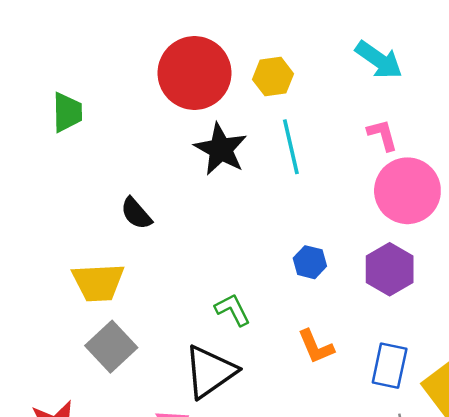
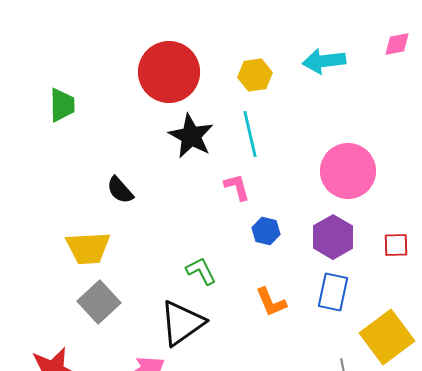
cyan arrow: (379, 60) -> (324, 61), turned 138
yellow hexagon: (273, 77) -> (255, 75), moved
pink L-shape: (382, 135) -> (237, 187), moved
blue rectangle: (390, 366) -> (333, 292), moved

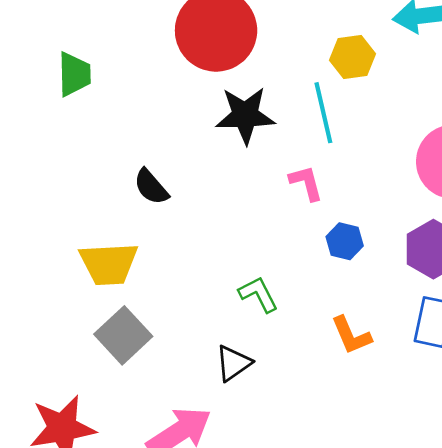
yellow hexagon: (255, 75) -> (353, 57), moved
black star: (191, 136) -> (245, 115), turned -30
black triangle: (182, 323) -> (233, 363), size x0.6

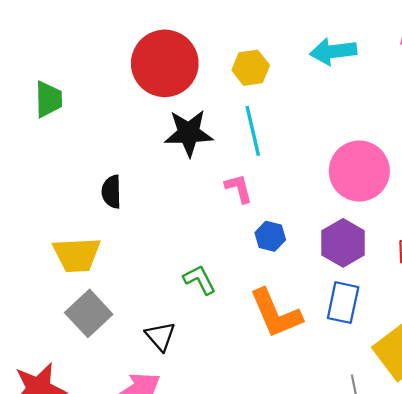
yellow hexagon: (353, 57) -> (251, 68), moved
black semicircle: (151, 187) -> (111, 192), turned 40
orange L-shape: (351, 335) -> (276, 313), size x1.6
black triangle: (233, 363) -> (160, 336), moved, turned -36

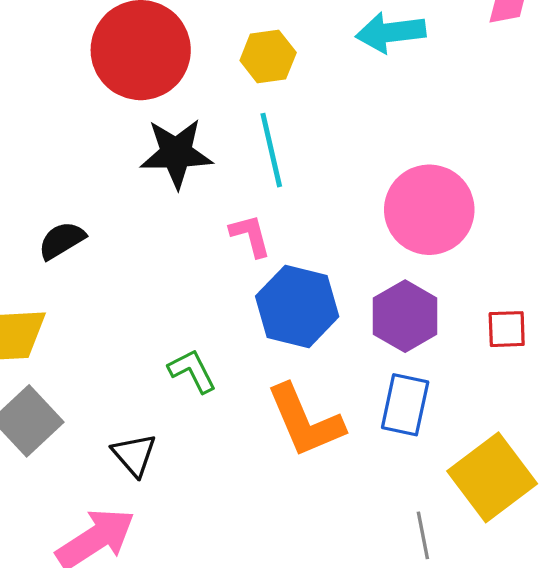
black semicircle: (111, 192) -> (62, 240), turned 60
blue hexagon: (270, 236) -> (297, 306), size x1.8

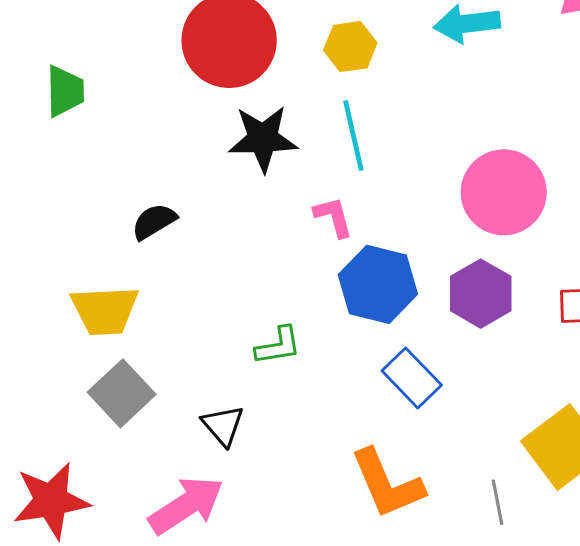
green L-shape: (192, 371) -> (278, 346), turned 108
blue rectangle: (405, 405) -> (412, 378), moved, turned -56
orange L-shape: (305, 421) -> (387, 484), moved

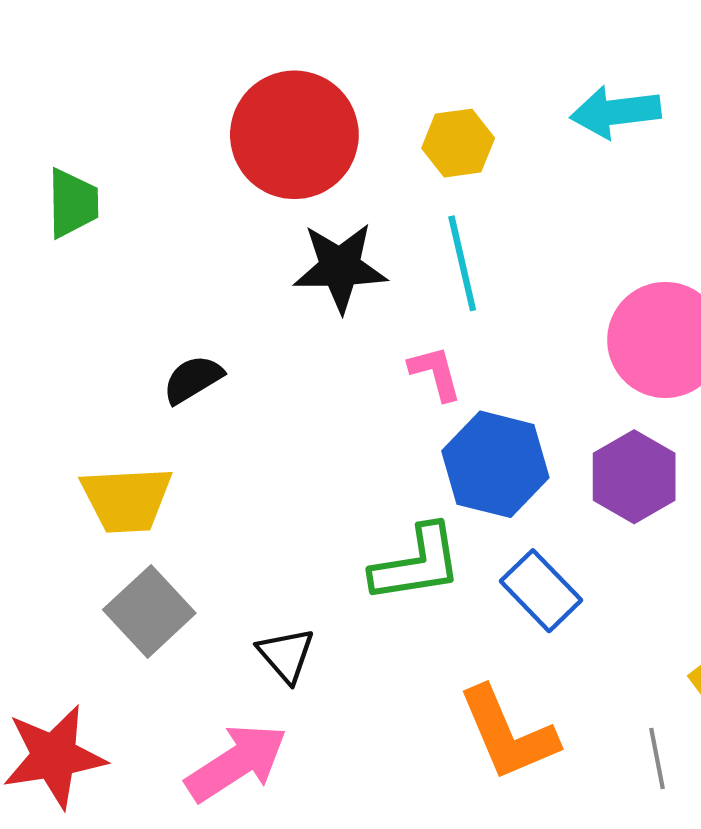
green L-shape: (278, 346) -> (417, 564), moved, size x1.5

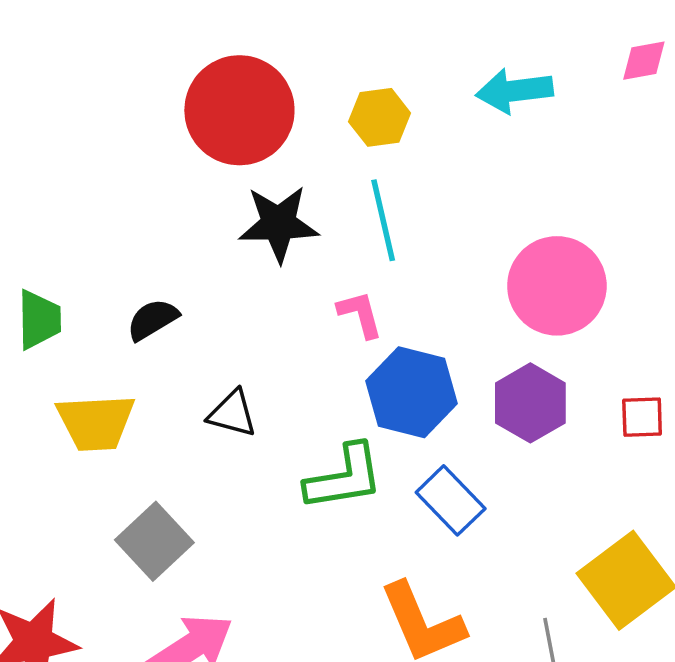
green trapezoid: (73, 203) -> (39, 320), moved
gray square: (149, 611) -> (154, 541), moved
black triangle: (286, 655) -> (232, 414), moved, turned -34

